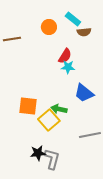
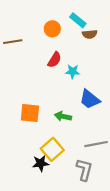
red semicircle: (65, 56) -> (54, 60), moved
yellow square: (49, 120) -> (52, 149), moved
gray L-shape: (52, 159) -> (84, 170), moved

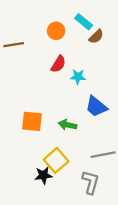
brown semicircle: (90, 34) -> (96, 37), turned -40

